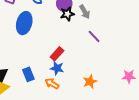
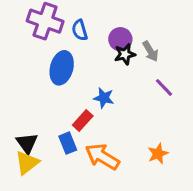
red rectangle: (57, 54) -> (83, 121), moved
blue star: (57, 68) -> (104, 98), moved
orange arrow: (52, 84) -> (102, 157), size x1.6

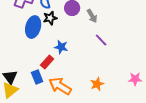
black star: (125, 54) -> (50, 18), moved

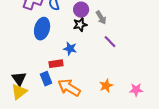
black star: (50, 18) -> (80, 25), moved
red rectangle: (47, 62) -> (56, 64), turned 40
pink star: (135, 79) -> (136, 90), moved

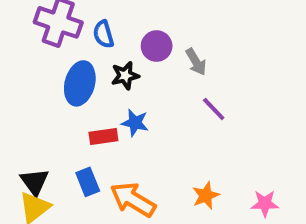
black star: (80, 25) -> (125, 76), moved
red rectangle: (56, 64) -> (103, 137), moved

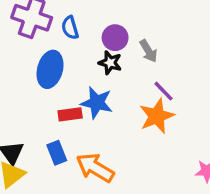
black star: (125, 76) -> (110, 63), moved, turned 30
blue star: (135, 123) -> (97, 103), size x1.4
orange star: (206, 196) -> (157, 116), moved, size x1.5

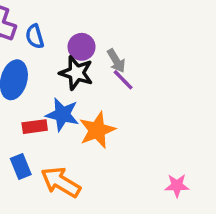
black star: (110, 63) -> (76, 73), size x1.4
purple line: (163, 91) -> (123, 80), moved
orange star: (157, 116) -> (97, 130), moved

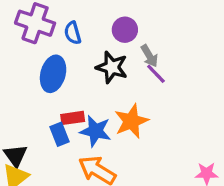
purple circle: (82, 47) -> (125, 30), moved
blue star: (62, 114) -> (95, 131), moved
blue rectangle: (21, 167) -> (60, 134), moved

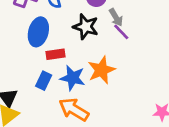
red rectangle: (73, 118) -> (55, 54), moved
blue rectangle: (60, 134) -> (44, 81), turned 48

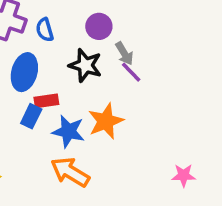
blue rectangle: (44, 81) -> (31, 116), moved

